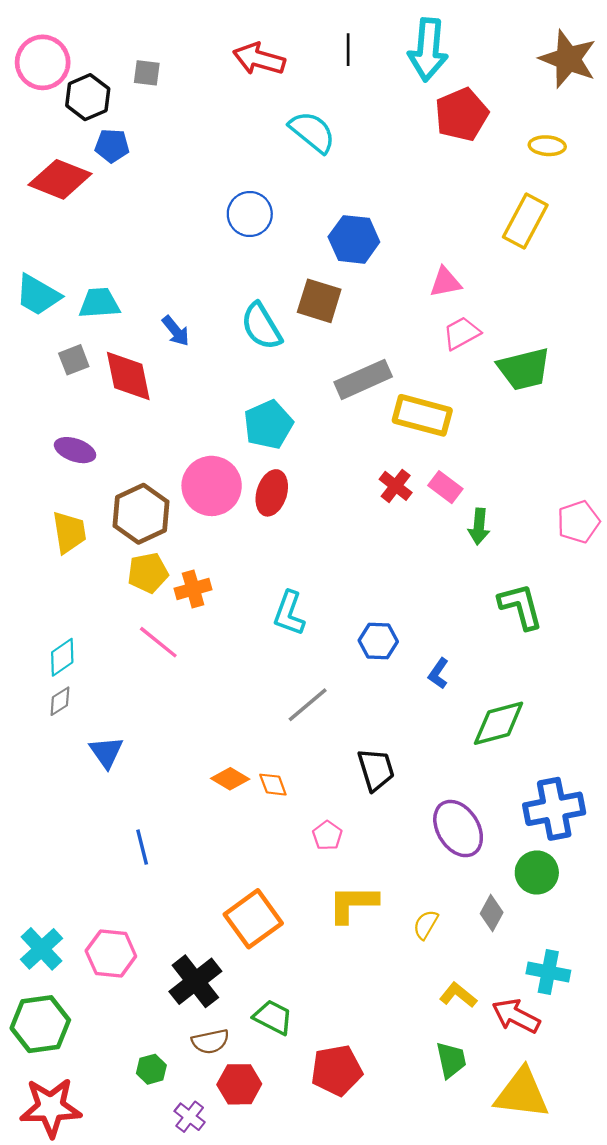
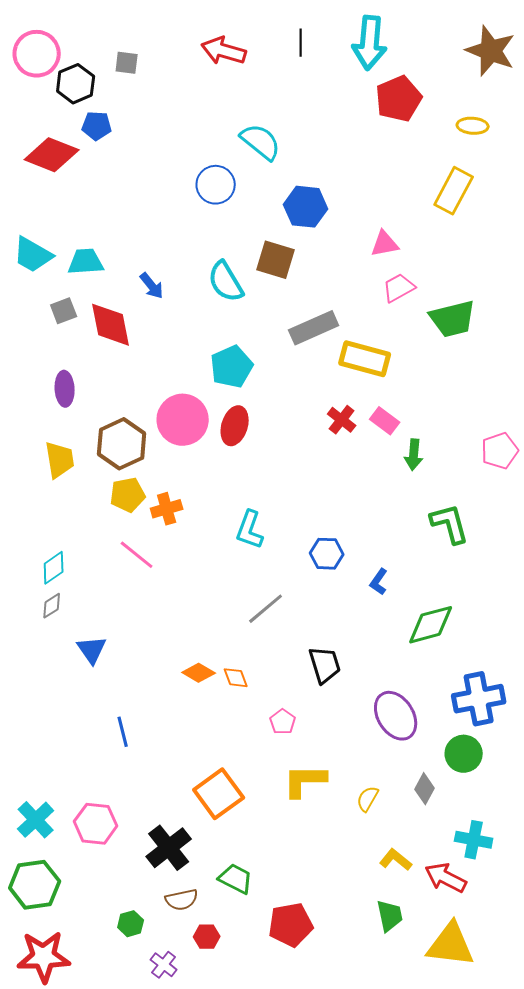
cyan semicircle: (312, 132) -> (261, 142), moved
purple ellipse: (75, 450) -> (65, 389), turned 68
red hexagon: (239, 1084) -> (207, 937), size x0.7

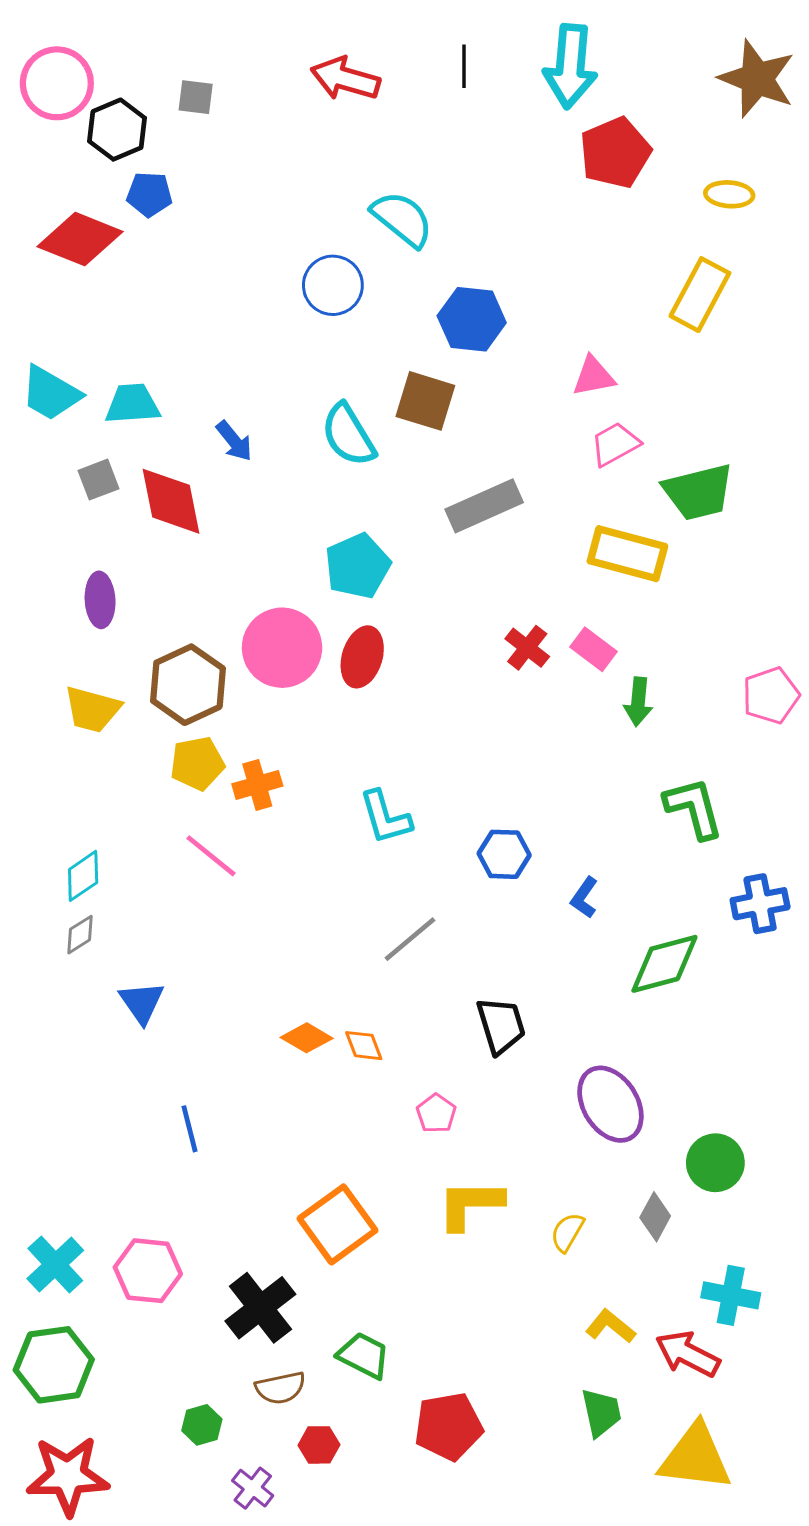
yellow rectangle: (365, 359) -> (627, 554), moved
yellow trapezoid: (60, 460) -> (92, 709), turned 114
cyan L-shape: (250, 530) -> (385, 817), turned -36
blue cross: (479, 699) -> (760, 904), moved, size x0.7

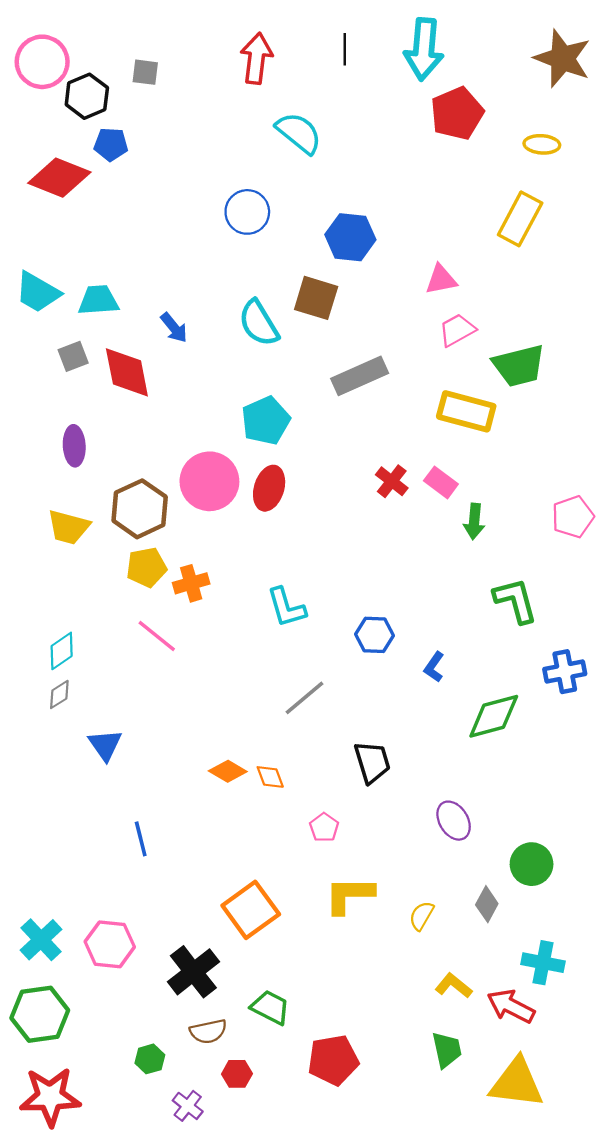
red arrow: (345, 79) -> (256, 58), turned 81
cyan semicircle: (402, 219) -> (299, 133), moved
purple ellipse: (610, 1104) -> (454, 821), size x0.7

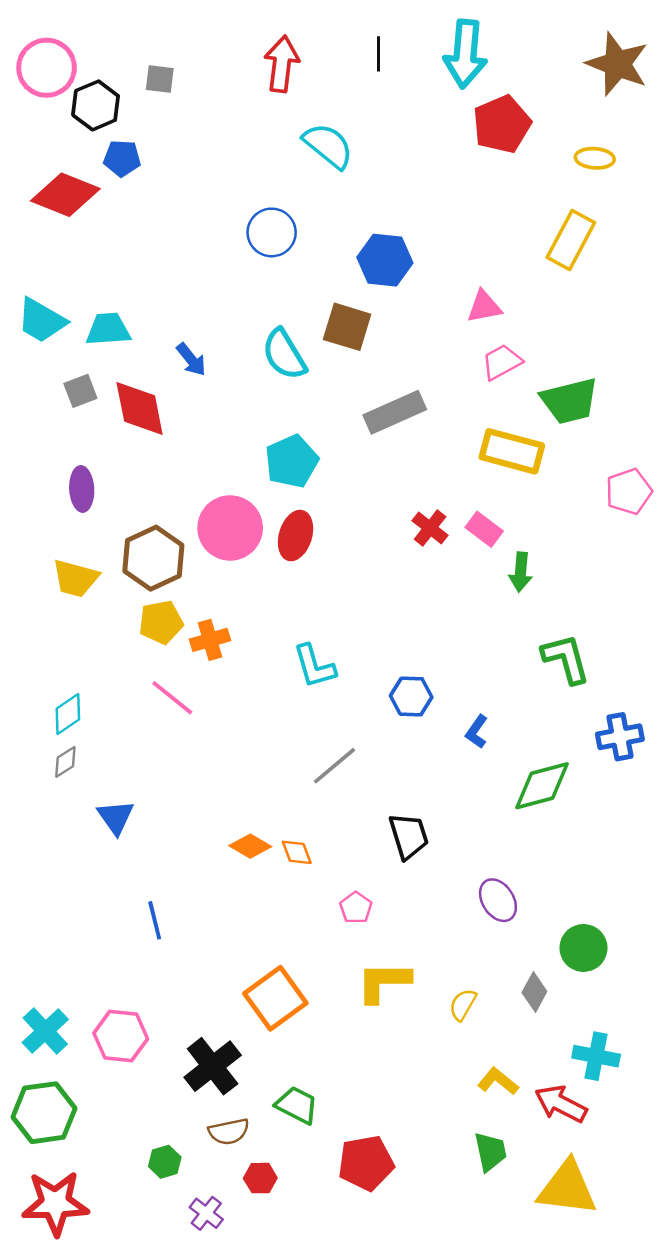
pink pentagon: (573, 517) -> (629, 491), moved

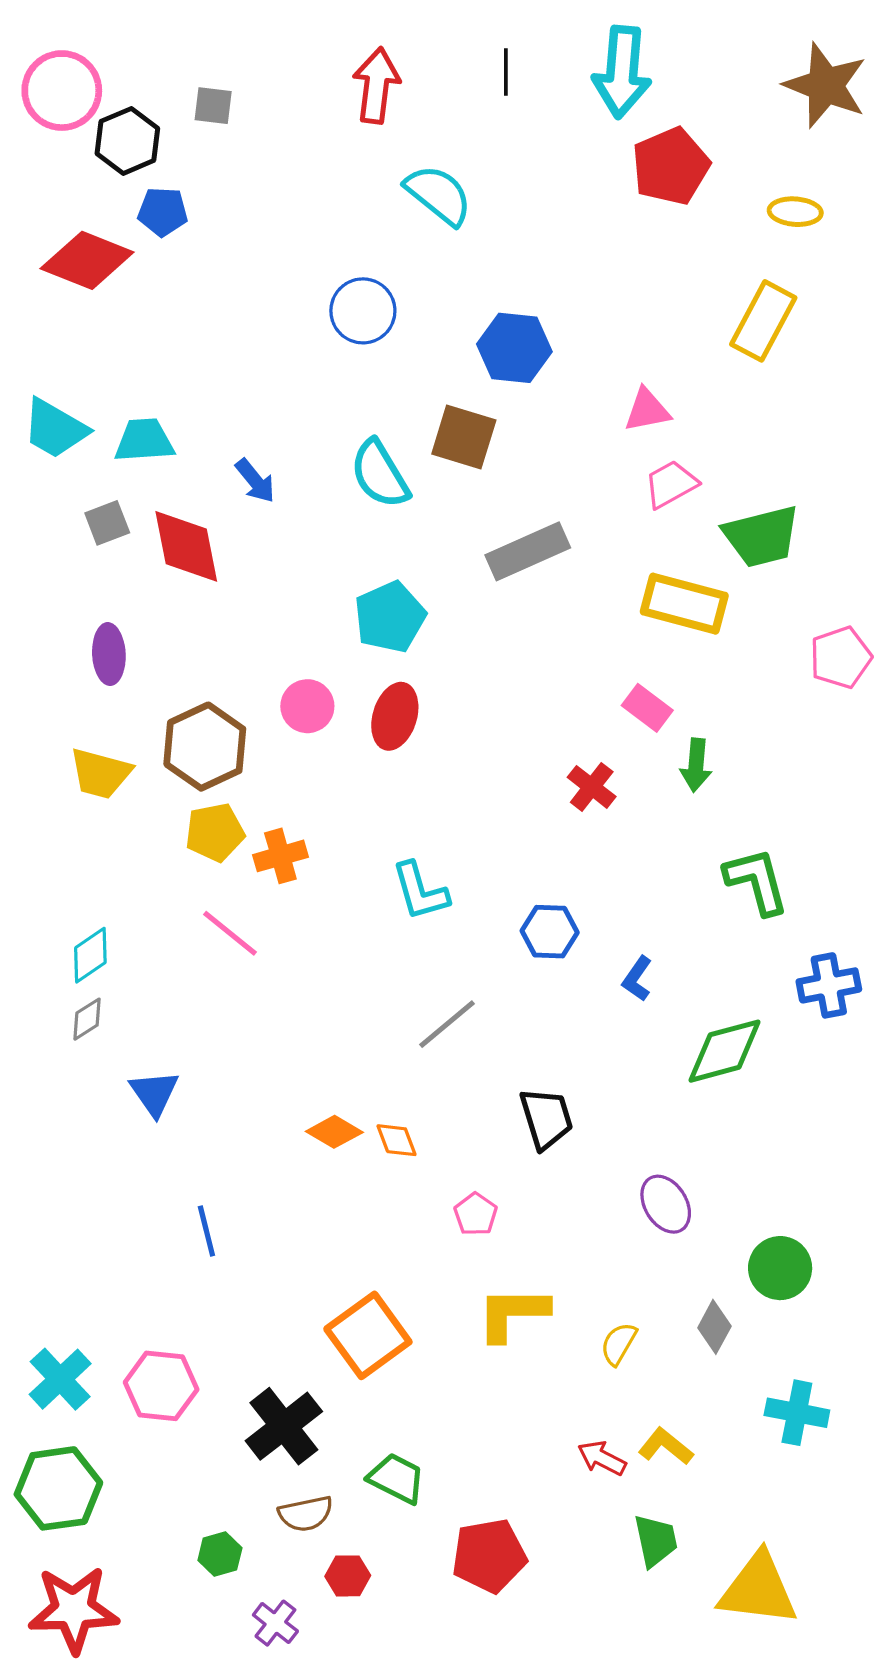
pink circle: (230, 528) -> (307, 706), size x0.6
red cross: (430, 528) -> (592, 787), moved
red arrow: (561, 1104) -> (602, 1458), moved, size x0.7

